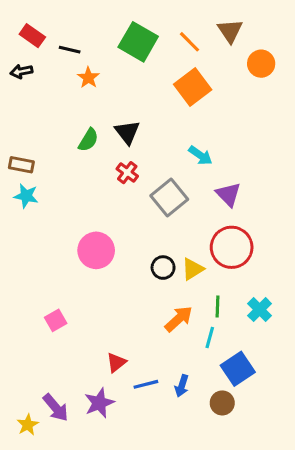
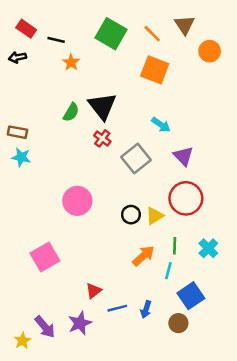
orange square: (193, 87) -> (155, 70), turned -32
black triangle: (127, 132) -> (102, 106), size x1.4
pink square: (56, 320) -> (45, 257), size x1.6

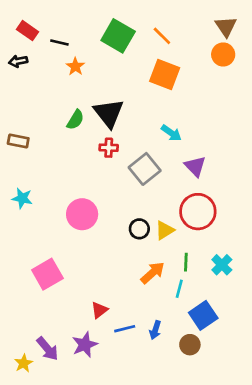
brown triangle: (185, 25) -> (226, 27), moved
red cross: (102, 138) -> (109, 148), turned -35
cyan star: (21, 157) -> (22, 198), moved

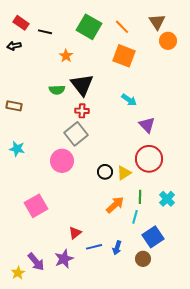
brown triangle: (226, 27) -> (157, 22), moved
orange star: (75, 66) -> (66, 56), moved
green semicircle: (75, 120) -> (57, 90), turned 56
gray square: (145, 169) -> (76, 134), moved

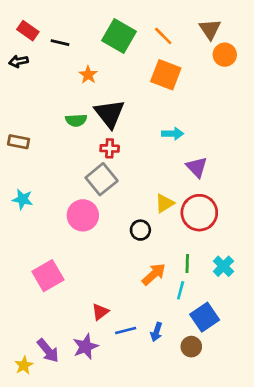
cyan arrow: (129, 100) -> (173, 134), turned -35
yellow triangle: (124, 173) -> (164, 203), moved

